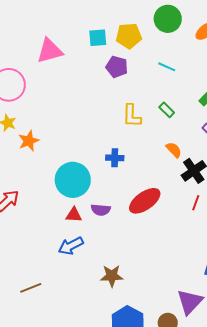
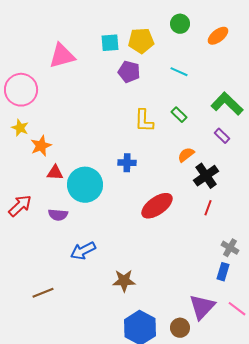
green circle: (168, 19) -> (180, 24), size x0.7
orange semicircle: (174, 150) -> (186, 155), turned -84
purple semicircle: (101, 210) -> (58, 215), moved
red triangle: (74, 215) -> (55, 173), moved

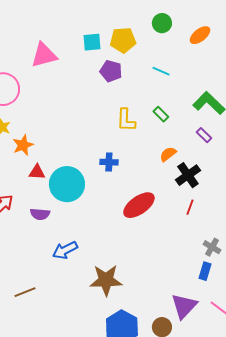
brown star: (124, 281) -> (106, 280), size x1.4

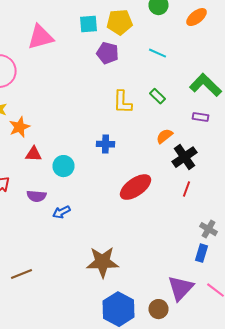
purple rectangle: (204, 135) -> (200, 117), turned -35
cyan circle: (67, 184) -> (64, 166), size x0.6
blue arrow: (65, 250) -> (62, 212), moved, size x0.7

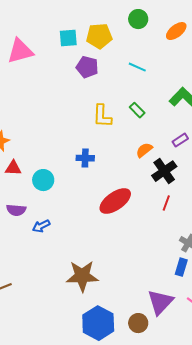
purple rectangle: (200, 117) -> (180, 140), moved, turned -42

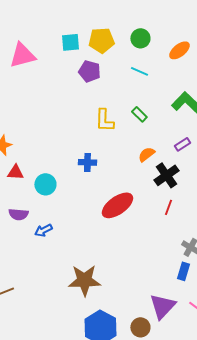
green circle: (138, 19) -> (140, 38), moved
orange ellipse: (176, 31) -> (179, 50), moved

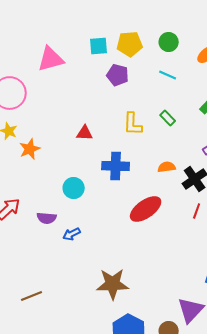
orange semicircle: (146, 154) -> (167, 167), moved, turned 30
blue cross: (87, 162) -> (116, 166), size x1.5
red triangle: (15, 172) -> (85, 133), moved

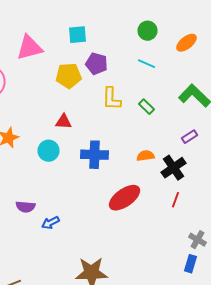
yellow pentagon: (130, 44) -> (68, 76), moved
yellow L-shape: (133, 124) -> (112, 99), moved
cyan circle: (74, 188) -> (48, 151), moved

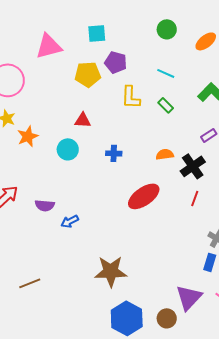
cyan line: (146, 64) -> (166, 73), moved
blue cross: (94, 155) -> (114, 153), size x0.6

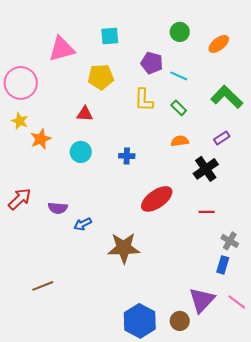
purple pentagon: (116, 62) -> (152, 63), moved
red triangle: (83, 120) -> (85, 114), moved
orange semicircle: (165, 154) -> (180, 141), moved
red line: (195, 198) -> (207, 212), moved, turned 70
brown star: (111, 271) -> (124, 248), moved

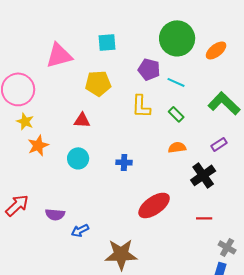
green circle: (180, 32) -> (177, 38), size x1.8
yellow star: (20, 121) -> (25, 121), moved

